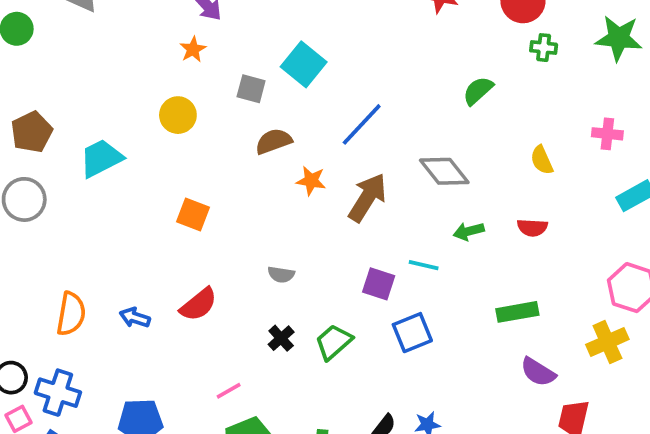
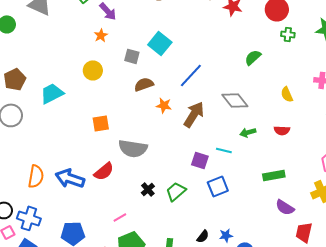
orange square: (193, 214) -> (101, 123), turned -30
gray semicircle: (281, 274) -> (133, 148), moved, size x2.0
blue arrow: (135, 318) -> (70, 178), size x1.8

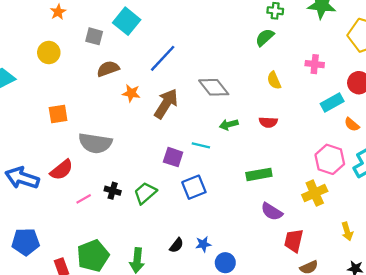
green semicircle: (253, 57) -> (265, 37), moved
black cross: (148, 189) -> (113, 191), turned -32
pink line: (120, 217) -> (84, 199), moved

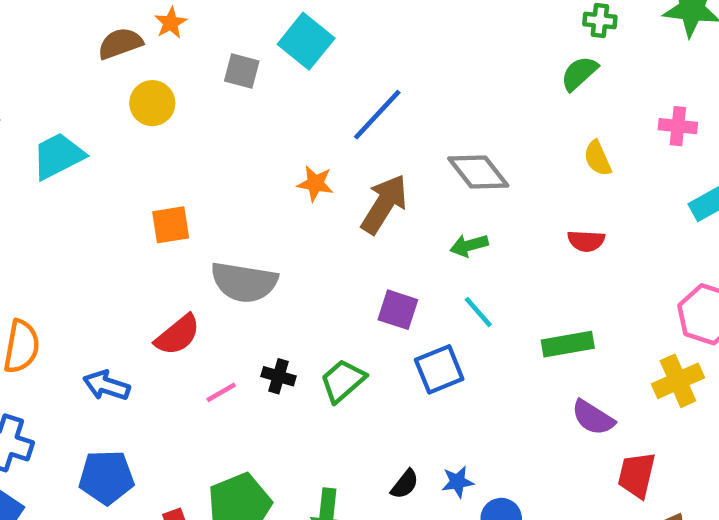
brown semicircle: (108, 69) -> (120, 43), moved
green arrow: (229, 125) -> (469, 245), moved
cyan line: (201, 145) -> (478, 312), moved, turned 36
blue arrow: (22, 178) -> (106, 385), moved, size x0.7

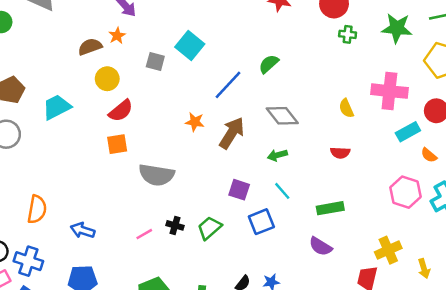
green semicircle: (579, 73) -> (269, 64), moved
pink cross: (678, 126) -> (389, 91), size x1.8
red semicircle: (178, 335) -> (121, 111), moved
yellow cross: (678, 381) -> (388, 250), moved
purple semicircle: (593, 418) -> (320, 246), moved

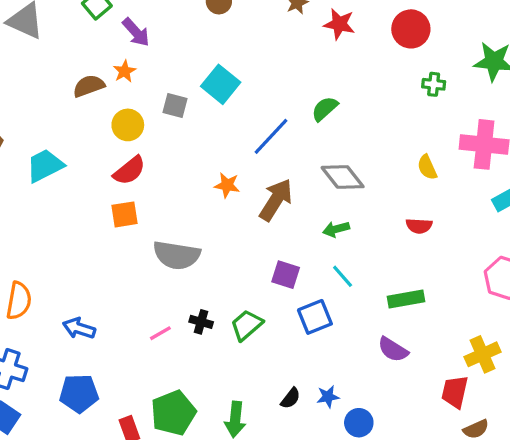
green cross: (348, 34) -> (434, 84), moved
yellow circle: (107, 79) -> (128, 125), moved

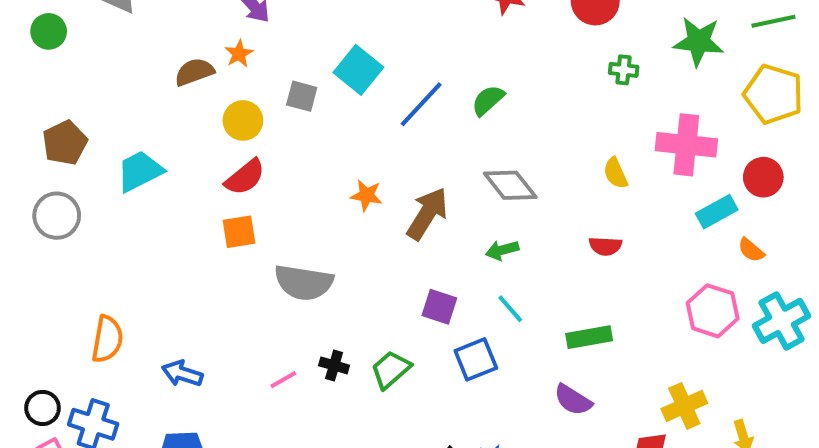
blue line: (271, 136) -> (421, 104), moved

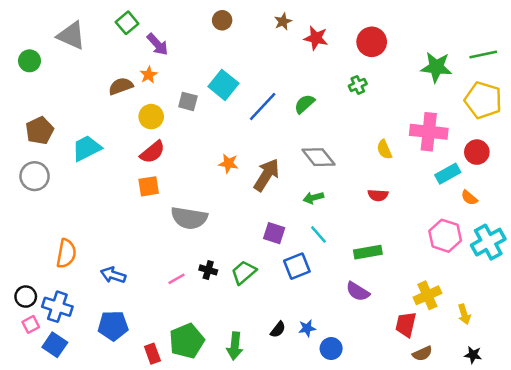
green cross: (624, 70) -> (358, 85), moved, turned -30

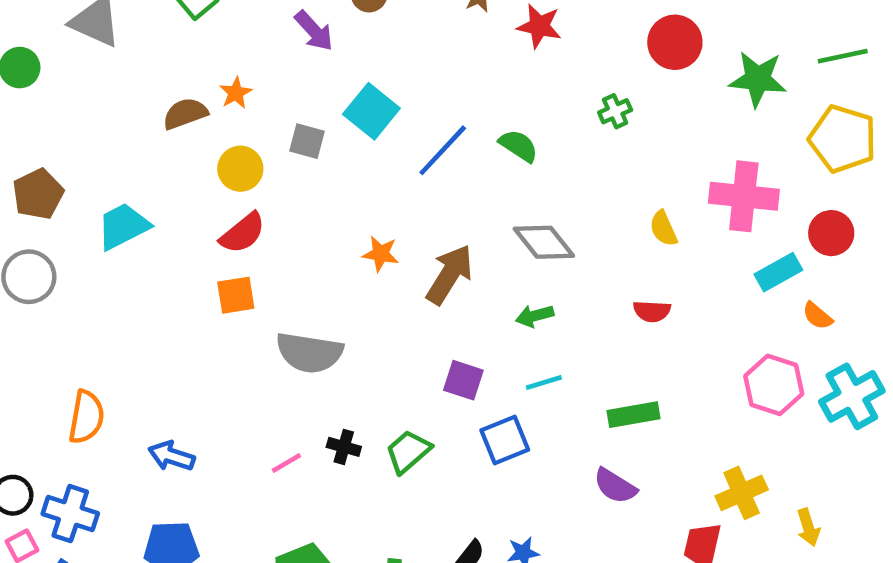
red circle: (372, 42) -> (675, 42), moved
purple arrow: (157, 44) -> (314, 31), moved
green semicircle: (304, 104) -> (519, 146), turned 75
cyan line: (318, 234) -> (544, 383), turned -66

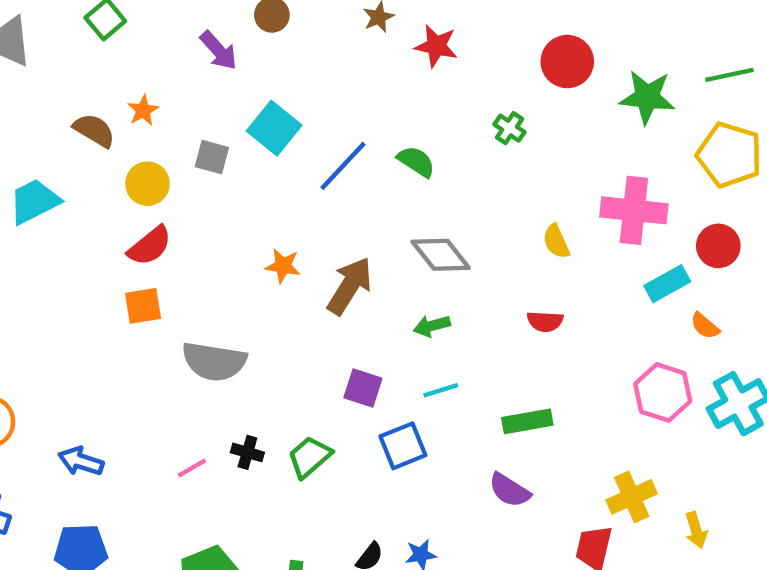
green cross: (615, 111) -> (510, 128), turned -32
brown semicircle: (185, 114) -> (94, 130), turned 51
cyan trapezoid: (123, 226) -> (34, 201), moved

